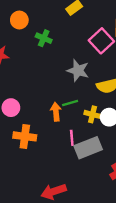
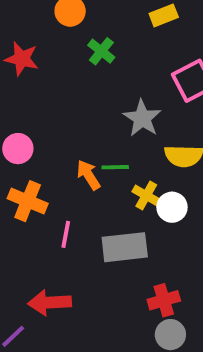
orange arrow: (56, 112) -> (89, 175), turned -42
pink line: (72, 138) -> (66, 234), moved

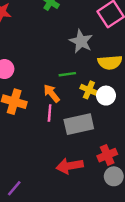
orange arrow: (89, 175) -> (52, 93), moved
pink line: (66, 234) -> (50, 113), moved
red arrow: (50, 303) -> (70, 166), moved

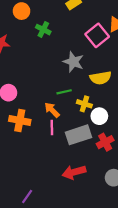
white circle: (106, 96) -> (99, 116), moved
red cross: (107, 155) -> (105, 142), moved

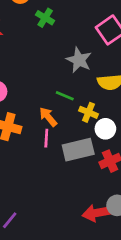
green line: (64, 92) -> (65, 96), turned 32
red arrow: (74, 172) -> (97, 213), moved

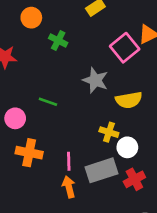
green line: (65, 96) -> (48, 102), moved
orange arrow: (48, 117) -> (69, 187), moved, turned 30

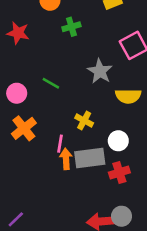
green cross: (58, 40) -> (71, 27), turned 36
yellow cross: (109, 132) -> (84, 121), moved
orange cross: (29, 153) -> (24, 128), turned 30
orange arrow: (69, 187) -> (66, 159), moved

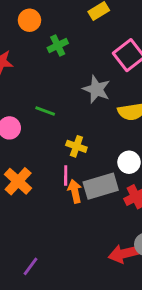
yellow cross: (84, 121) -> (76, 146), moved
orange cross: (24, 128) -> (18, 181), moved

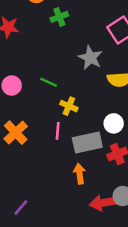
green line: (45, 111) -> (49, 82), moved
orange arrow: (75, 191) -> (80, 174), moved

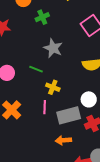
gray star: (90, 58) -> (53, 48), moved
orange arrow: (80, 174) -> (63, 140), turned -84

